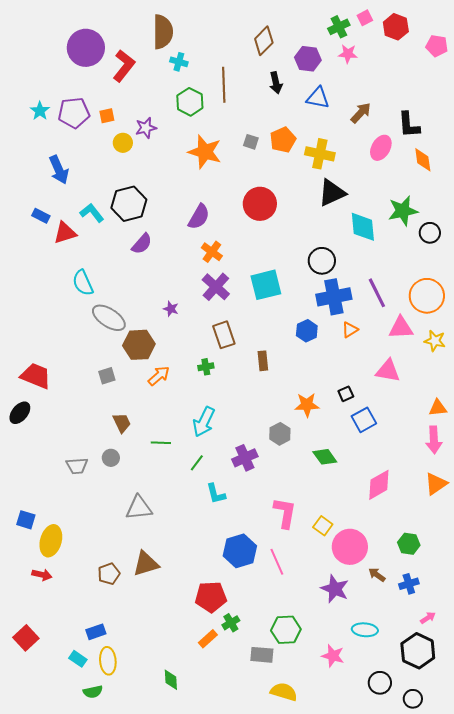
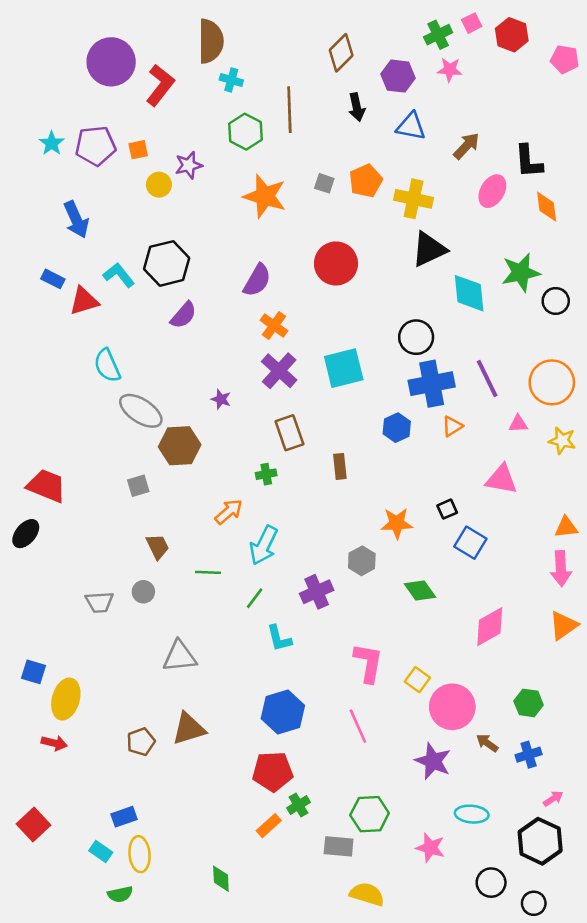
pink triangle: (401, 328) -> (518, 424), size x0.6
orange arrow: (159, 376) -> (229, 512), moved
blue square: (364, 420) -> (470, 543), turned -30
blue hexagon: (240, 551) -> (283, 712), moved

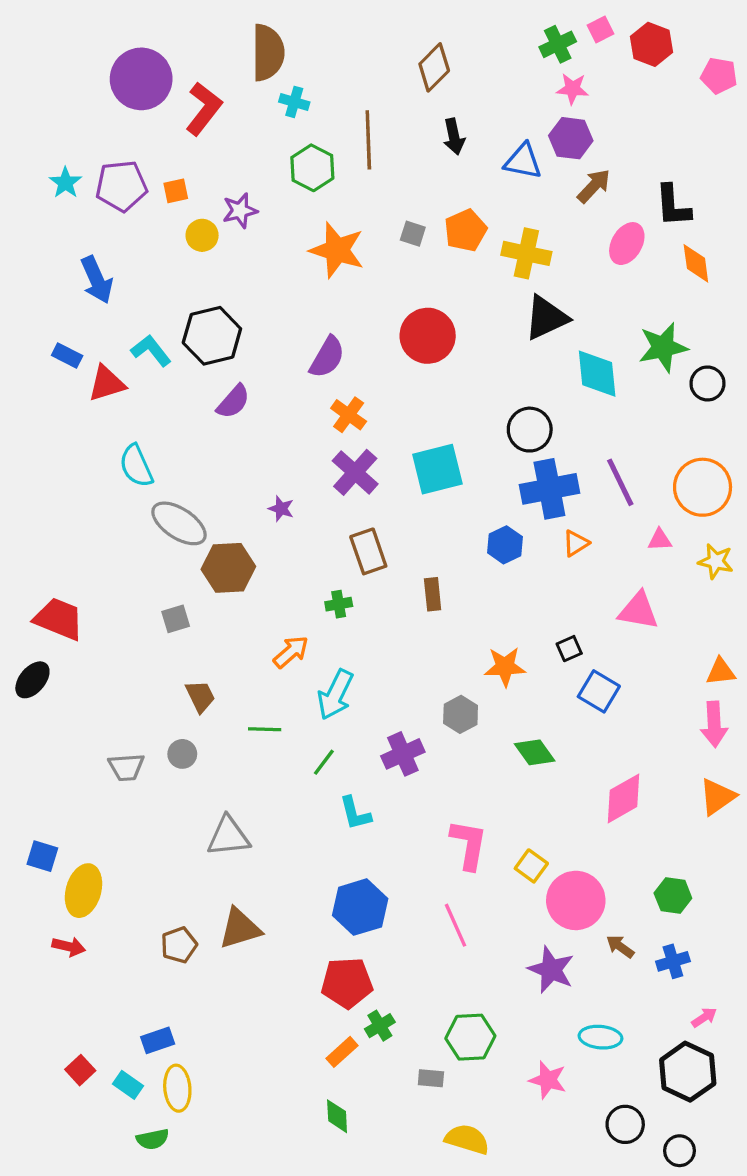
purple hexagon: (398, 76) -> (571, 138), moved
red square: (34, 824) -> (80, 1070), moved, size x0.7
gray rectangle: (339, 846) -> (431, 1078), size x0.7
green diamond: (221, 879) -> (337, 1116), moved

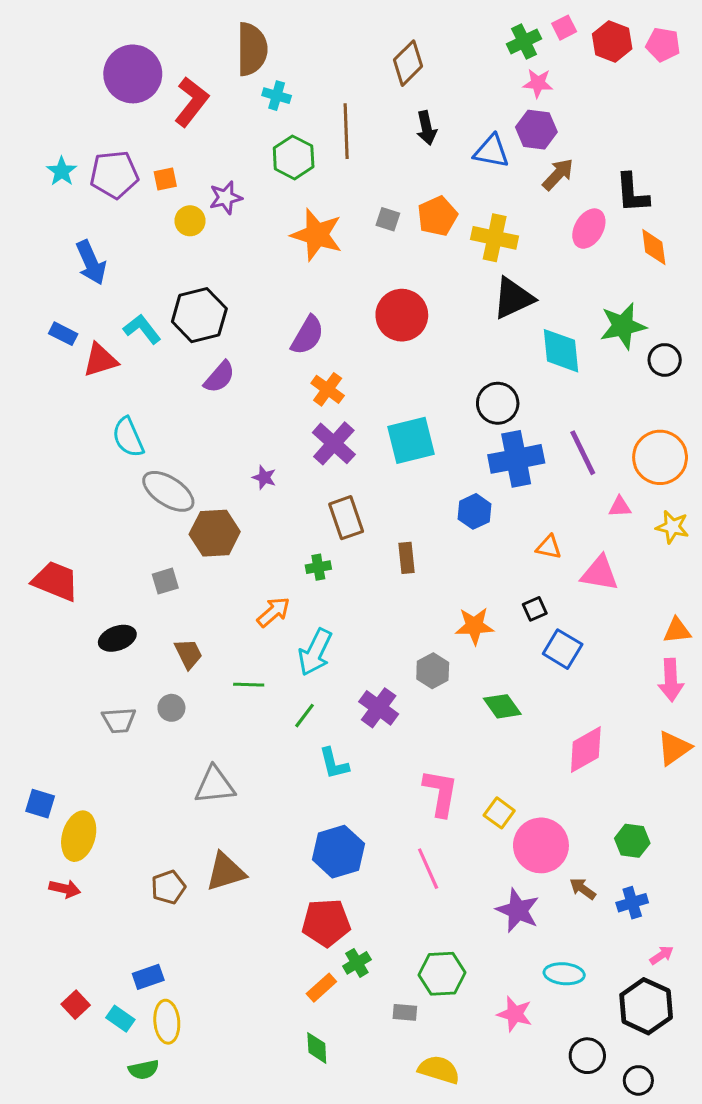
pink pentagon: (719, 76) -> (663, 45), moved
orange triangle: (576, 543) -> (549, 547), moved, turned 44
black ellipse: (32, 680) -> (117, 638), moved, turned 30
purple cross: (403, 754) -> (379, 708), turned -30

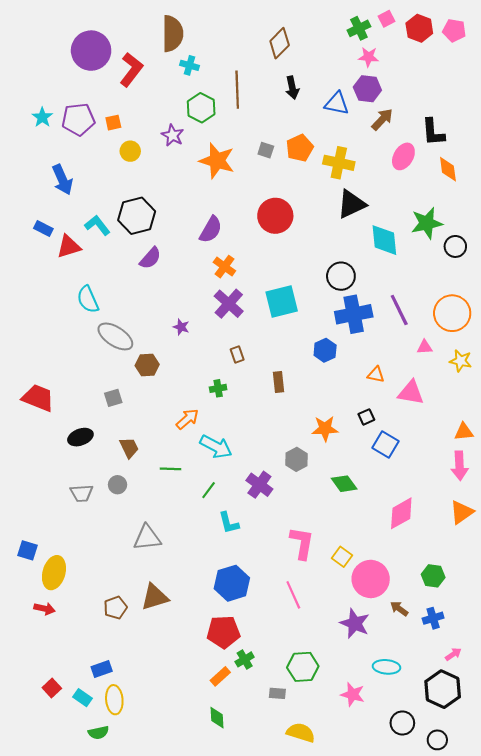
purple star: (226, 198) -> (173, 135), moved, turned -30
brown rectangle: (346, 518) -> (237, 354), size x0.6
brown hexagon: (215, 533) -> (147, 365), size x0.7
cyan arrow: (315, 652) -> (216, 447), turned -88

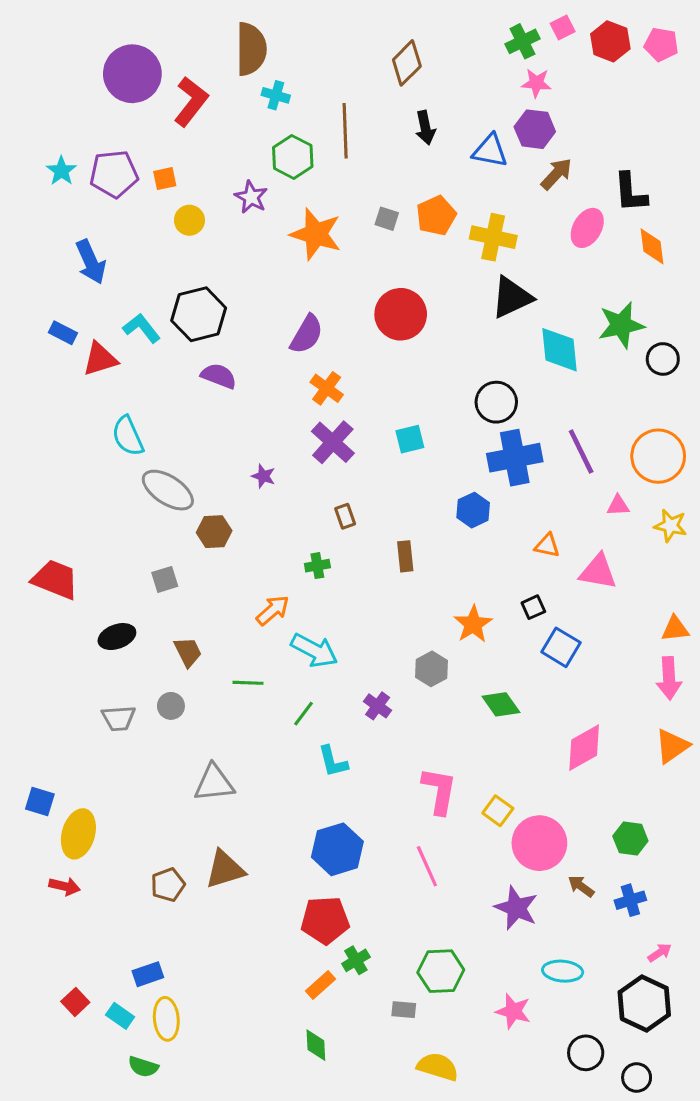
purple semicircle: (150, 258) -> (219, 376), turned -110
cyan square: (282, 302) -> (410, 439), size x0.6
orange star: (325, 429) -> (473, 624), turned -30
purple cross: (259, 485) -> (378, 706), size x0.7
green semicircle: (98, 733) -> (143, 1067), turned 30

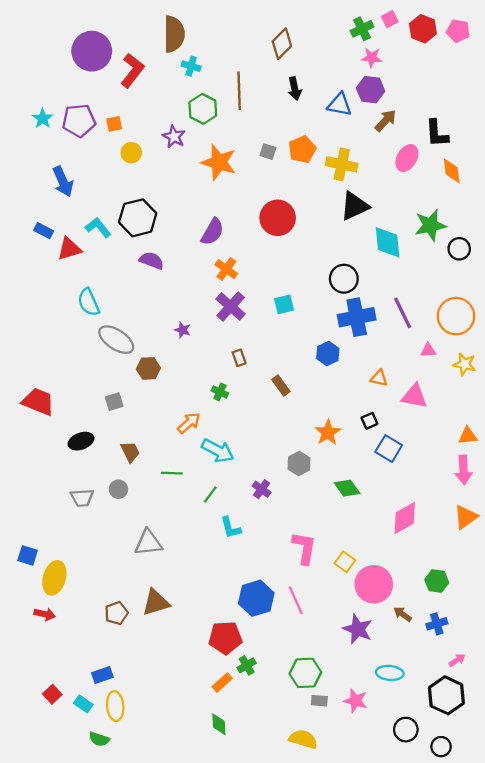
brown rectangle: (405, 556) -> (281, 386), turned -30
green cross: (317, 566) -> (220, 392), turned 35
blue hexagon: (337, 849) -> (256, 598), moved
gray rectangle: (404, 1010) -> (319, 701), moved

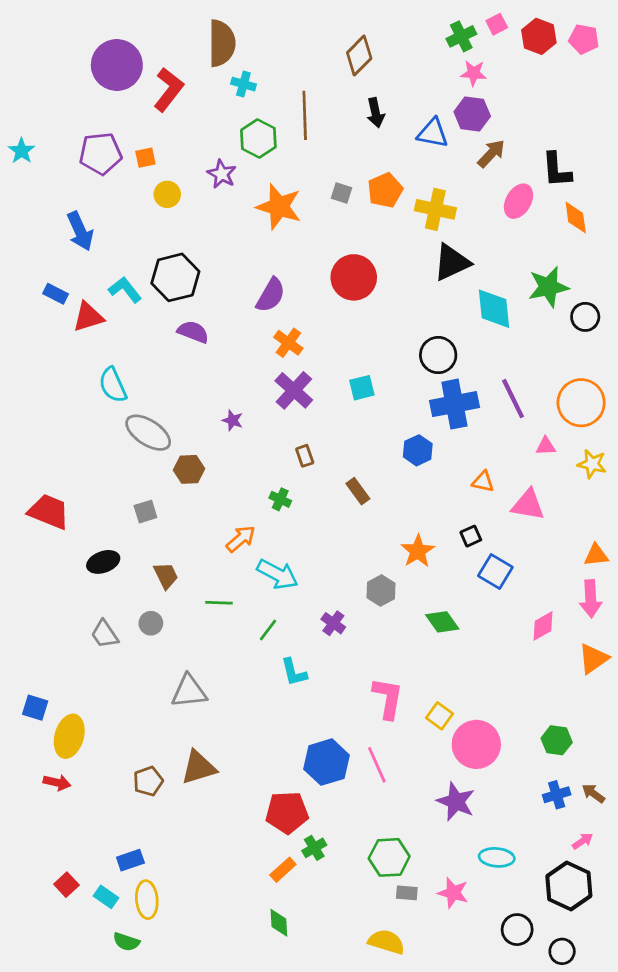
cyan star: (43, 118) -> (22, 151), moved
gray trapezoid: (82, 498) -> (105, 634), turned 60
pink diamond: (405, 518) -> (543, 626), moved, size x0.7
brown arrow: (403, 614) -> (593, 793), moved

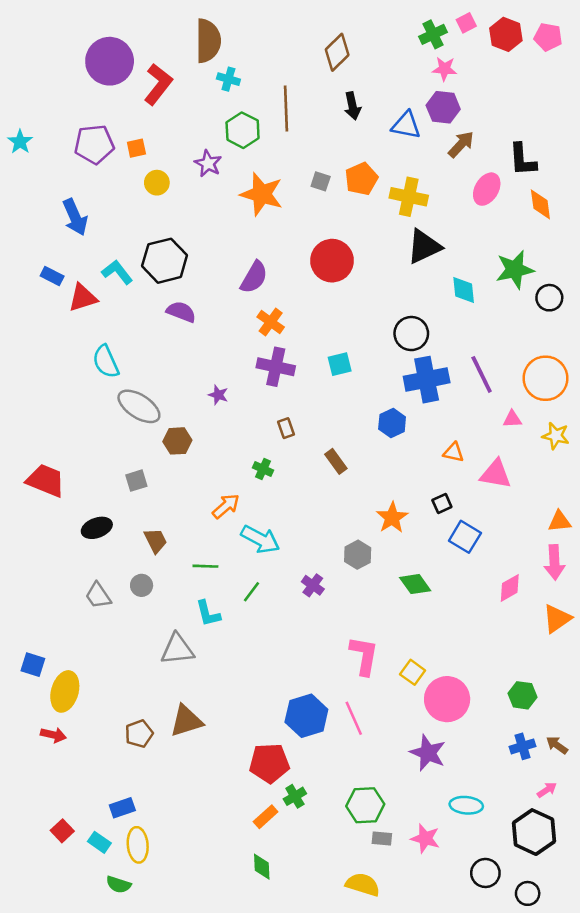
cyan diamond: (494, 309) -> (464, 290), size x0.7
purple cross: (294, 390) -> (276, 367), turned -30
cyan L-shape: (294, 672) -> (208, 613), moved

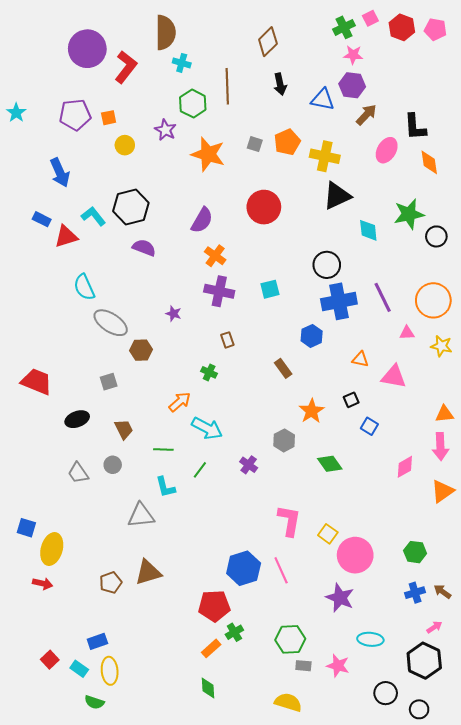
brown rectangle: (336, 461) -> (283, 368), moved
blue square: (465, 537) -> (369, 426), size x0.7

